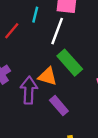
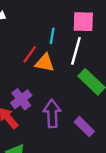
orange triangle: (48, 76) -> (45, 63), moved

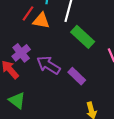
purple arrow: (52, 114) -> (48, 65), turned -55

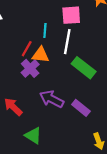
purple cross: (21, 53) -> (30, 68), moved
green triangle: (17, 100) -> (33, 135), moved

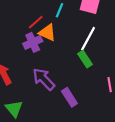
white line: (67, 42) -> (88, 39), moved
green rectangle: (84, 68) -> (85, 59), size x0.7

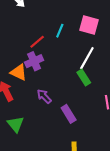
orange triangle: (47, 33) -> (19, 72), moved
purple arrow: (44, 79) -> (44, 96), size x0.7

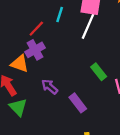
white line: (87, 58) -> (88, 26), moved
green rectangle: (84, 78) -> (99, 72), moved
green triangle: (16, 124) -> (18, 107), moved

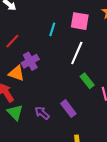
white line: (88, 26) -> (77, 53), moved
red line: (36, 29) -> (12, 41), moved
purple arrow: (50, 87) -> (42, 113), moved

